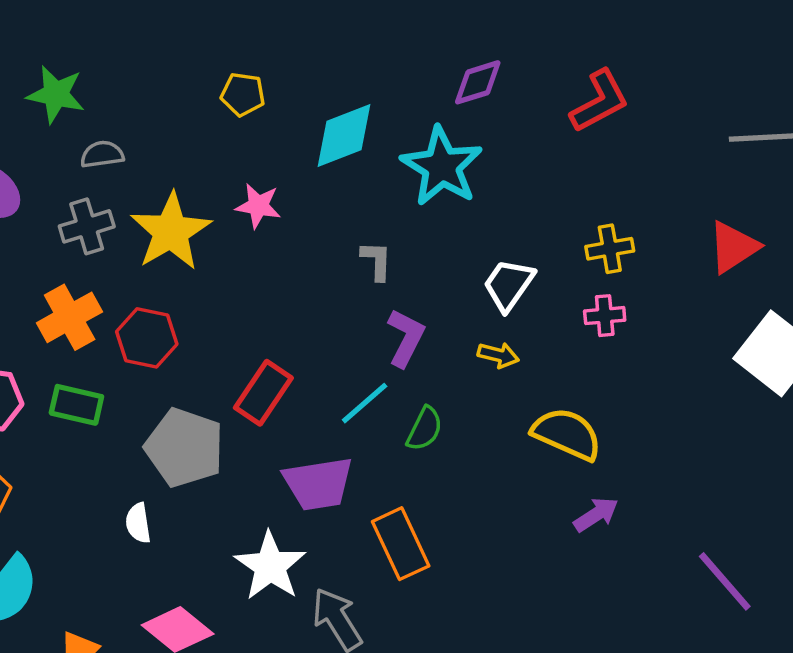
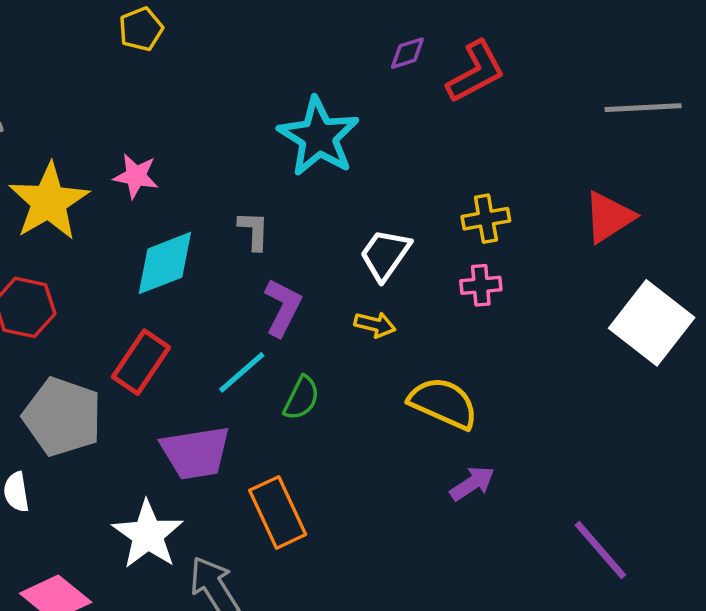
purple diamond: (478, 82) -> (407, 53), moved, size x0.7
yellow pentagon: (243, 94) -> (141, 29), moved, turned -30
cyan diamond: (344, 135) -> (165, 263), moved

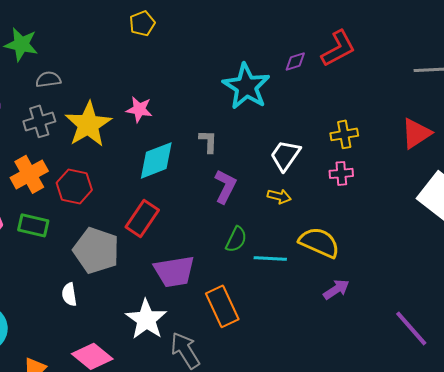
purple diamond: (407, 53) -> (295, 61), moved
cyan line: (242, 372) -> (270, 258), moved, turned 44

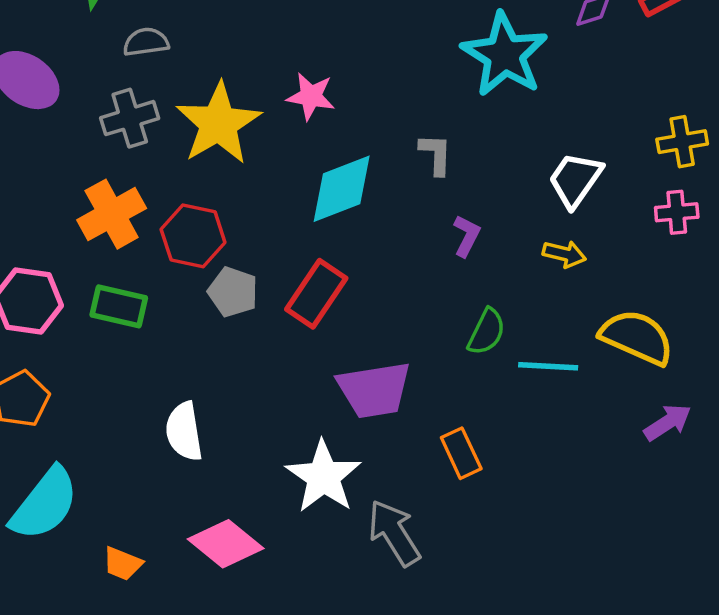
purple L-shape: (225, 186) -> (467, 236), size x0.7
gray pentagon: (96, 250) -> (233, 292), moved, size x0.6
white semicircle: (69, 294) -> (184, 431), size x1.4
orange rectangle: (222, 306) -> (461, 453), size x0.7

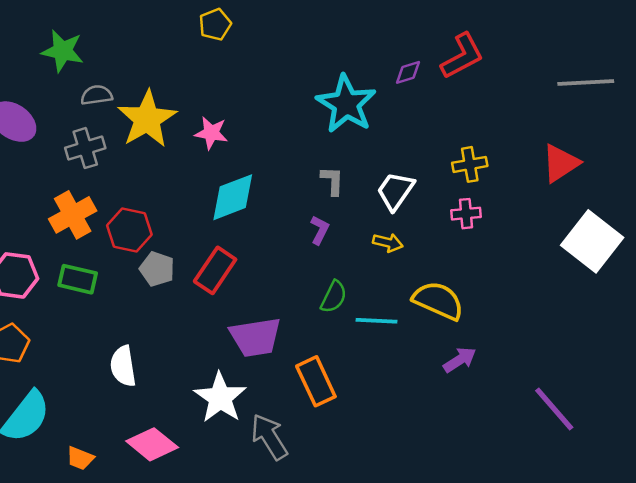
yellow star: (218, 123) -> (147, 119), moved
gray L-shape: (436, 154) -> (332, 181), moved
orange rectangle: (461, 453) -> (316, 381), size x1.4

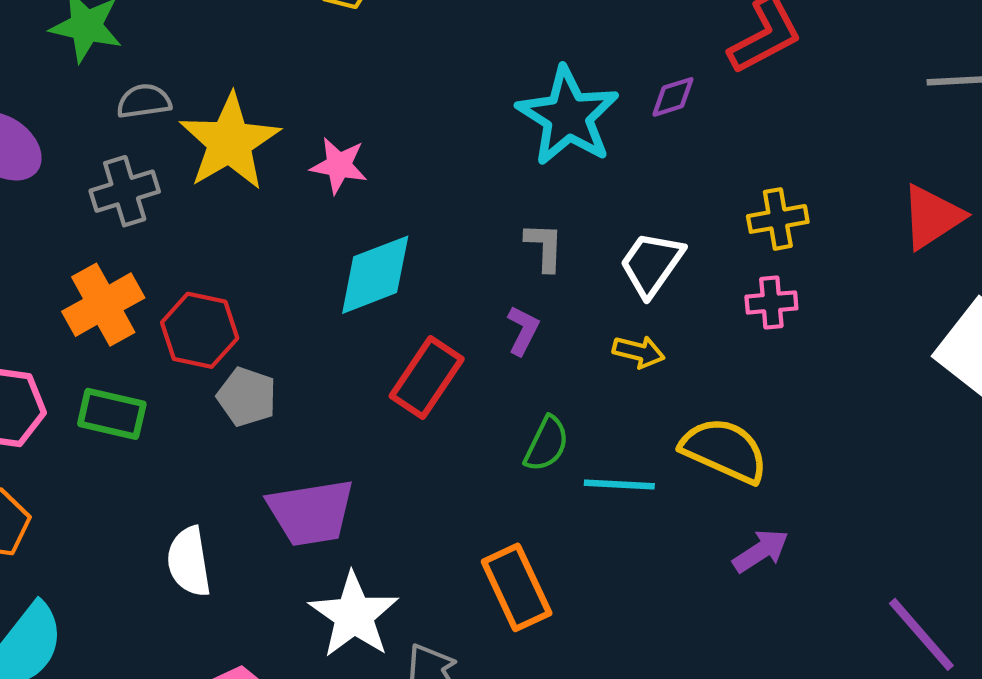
purple diamond: (408, 72) -> (673, 97), moved
red rectangle: (215, 270) -> (427, 377), moved
purple trapezoid: (255, 337) -> (311, 512), moved

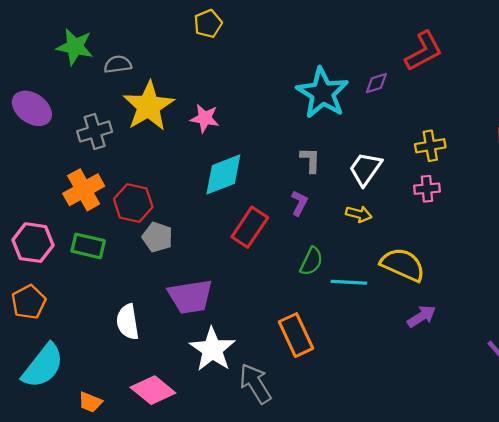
gray semicircle: (144, 101) -> (118, 64), moved

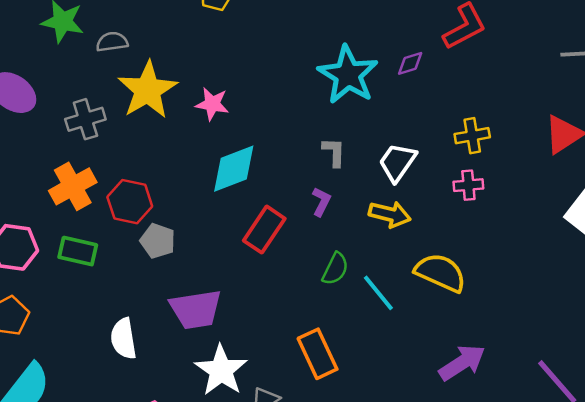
yellow arrow: (359, 214) -> (390, 214), size x1.4
cyan line: (349, 282) -> (378, 293), turned 48
purple arrow: (421, 316) -> (462, 363), moved, size x1.4

